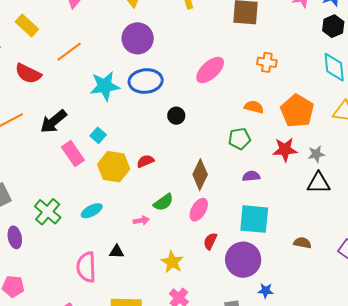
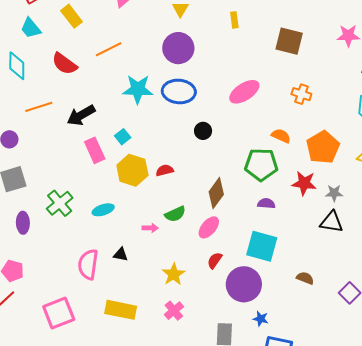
green pentagon: (239, 139) -> (261, 165), size x1.5

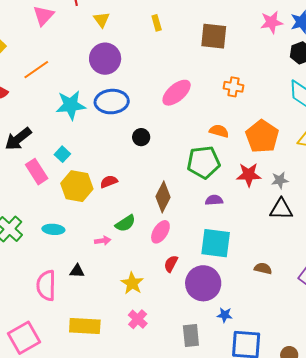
cyan ellipse: (103, 210) -> (53, 229), turned 30

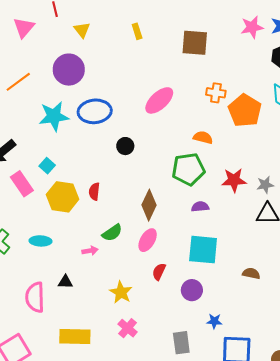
purple circle: (105, 59) -> (69, 70), moved
orange pentagon: (262, 136) -> (245, 111), moved
red semicircle: (109, 182) -> (94, 191), turned -60
purple circle: (203, 283) -> (192, 290), size x0.6

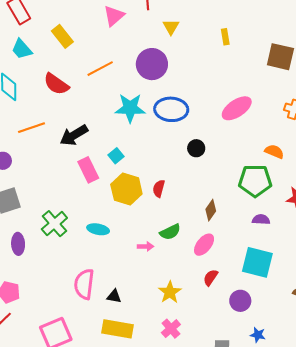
brown diamond: (149, 205) -> (211, 210), size x0.7
black triangle: (65, 282) -> (114, 296), moved

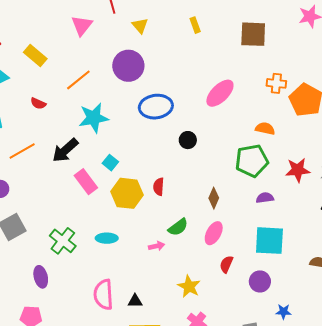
red semicircle: (56, 84) -> (38, 103), size x0.6
cyan star: (130, 108) -> (94, 118), moved
purple ellipse: (18, 244) -> (41, 277), moved

